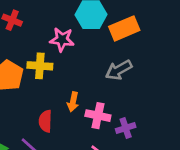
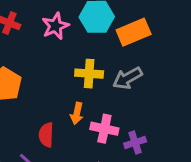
pink star: (62, 40) -> (55, 26), moved, turned -30
yellow cross: (40, 66) -> (89, 74), moved

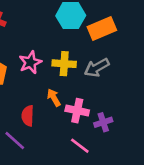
pink star: (55, 26) -> (30, 62), moved
orange arrow: (77, 113) -> (54, 98), turned 138

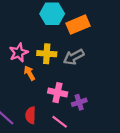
orange arrow: (54, 98) -> (29, 73), moved
red semicircle: (28, 116) -> (31, 115), moved

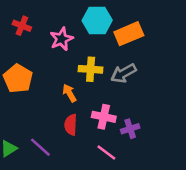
pink star: (19, 53) -> (61, 39), moved
red semicircle: (31, 115) -> (71, 125), moved

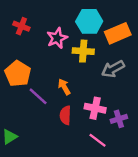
yellow cross: (91, 69) -> (83, 51), moved
purple line: (40, 147) -> (38, 96), moved

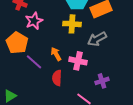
pink star: (57, 38) -> (34, 21), moved
pink cross: (95, 108) -> (78, 61), moved

